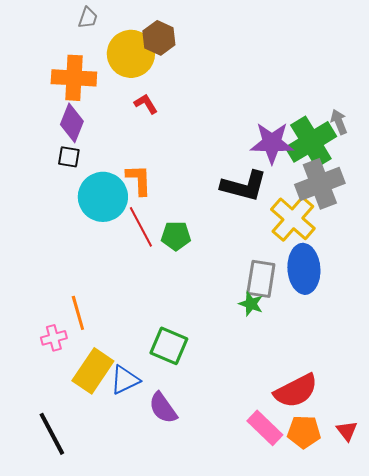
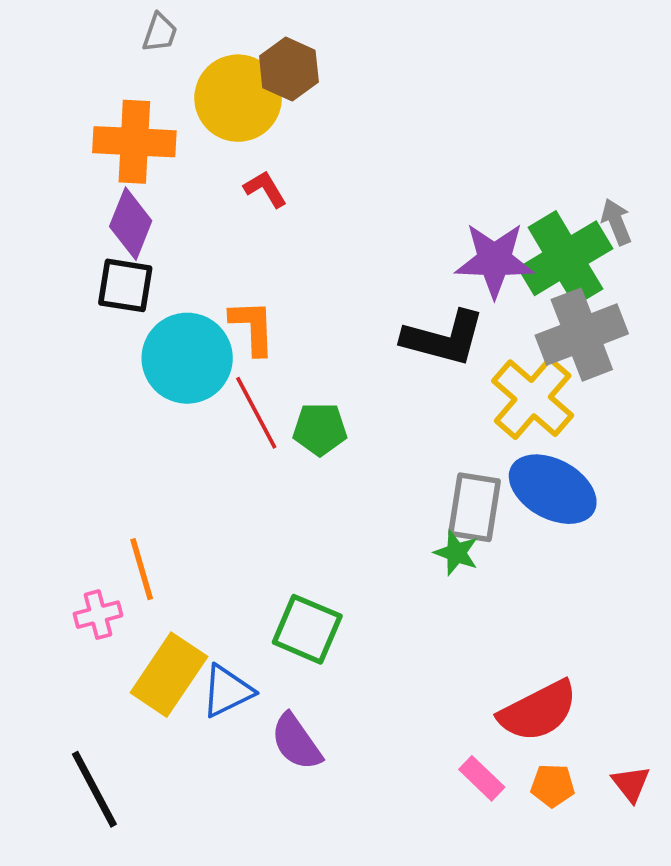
black square: (69, 157) -> (125, 285), size x1.4
blue ellipse: (304, 269) -> (553, 489), turned -57
pink rectangle: (265, 428) -> (482, 778), size x0.7
orange pentagon: (304, 432) -> (553, 786), size x0.7

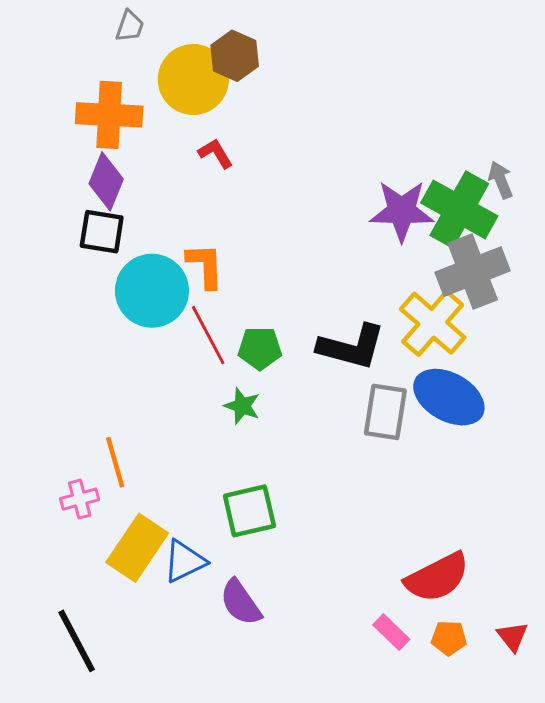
green cross: (565, 258) -> (459, 209), turned -30
black L-shape: (444, 338) -> (351, 347), moved
green star: (456, 553) -> (242, 406), moved
green square: (307, 629) -> (249, 511), turned -36

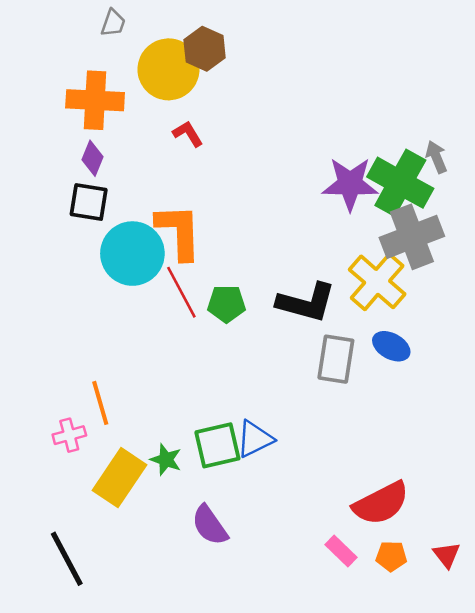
purple diamond: (106, 181) -> (93, 158), size x0.7
orange L-shape: (205, 266) -> (179, 232), size x1.4
blue ellipse: (449, 397) -> (391, 346), size x0.6
green star: (242, 406) -> (166, 460), moved
blue triangle: (184, 561) -> (255, 439), moved

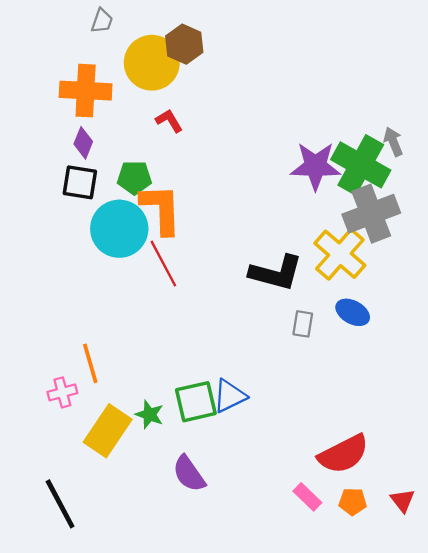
green pentagon: (226, 304) -> (134, 178), moved
gray rectangle: (336, 359) -> (303, 324), size x0.6

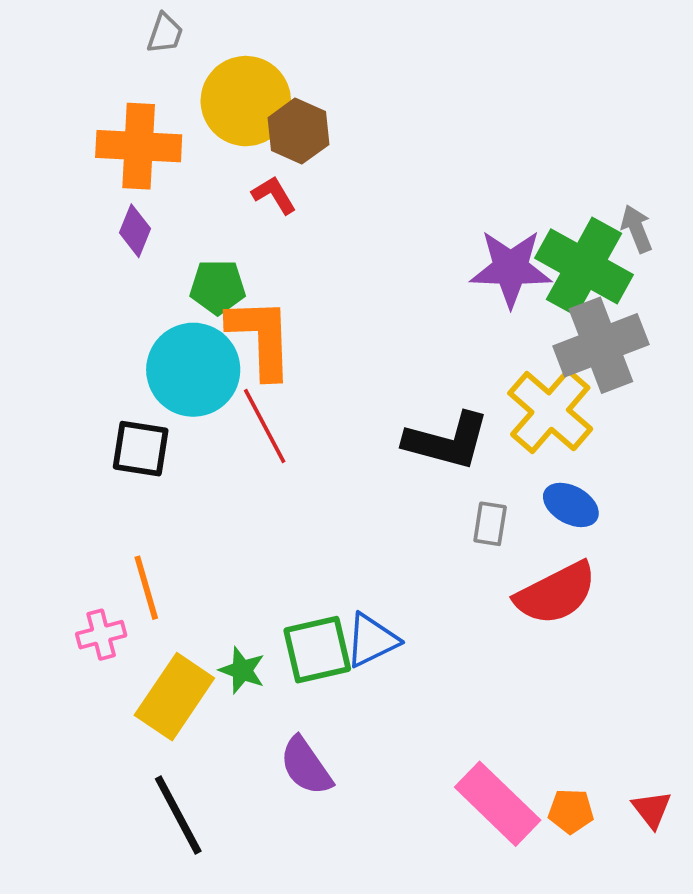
brown hexagon: (184, 44) -> (298, 131), moved
black square: (80, 182) -> (141, 449), moved
red semicircle: (343, 454) -> (556, 593), moved
pink rectangle: (307, 497) -> (498, 804), size x1.8
black line: (60, 504) -> (178, 815), moved

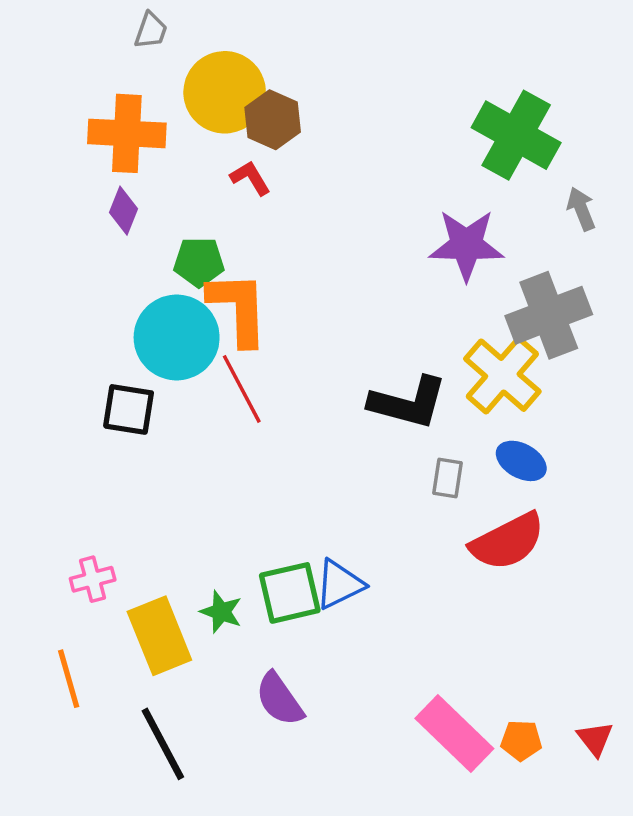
green cross: (584, 266) -> (516, 135), moved
orange line: (146, 588) -> (69, 679), moved
yellow rectangle: (174, 697) -> (159, 636), turned -56

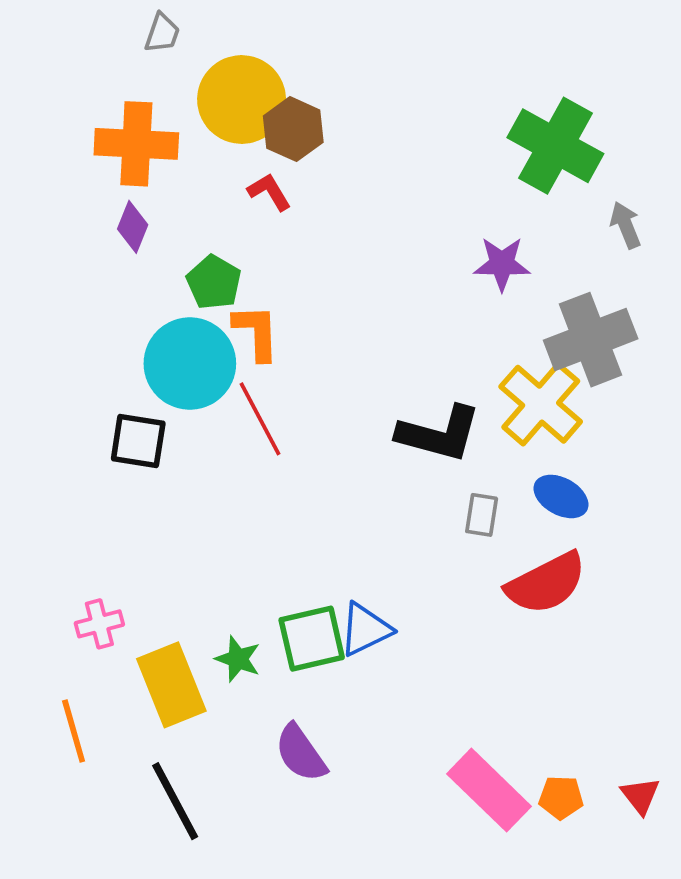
purple star: (466, 245) -> (502, 264), size x0.7
green pentagon: (199, 262) -> (214, 282), turned 30
orange L-shape: (238, 308) -> (256, 332), size x0.7

